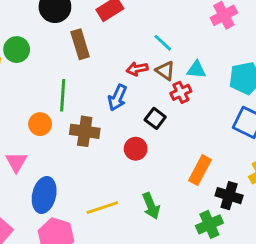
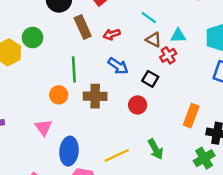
red arrow: (137, 69) -> (112, 34), moved
blue arrow: (117, 98) -> (118, 66), turned -72

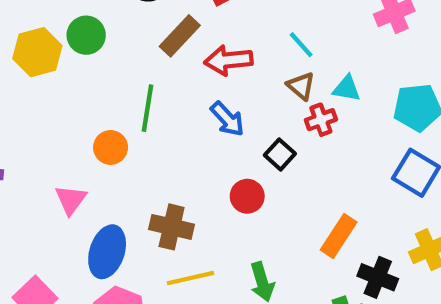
brown rectangle: (83, 27) -> (180, 36), turned 55
red arrow: (112, 34) -> (228, 60), size x1.5
brown cross: (95, 96) -> (172, 227), moved

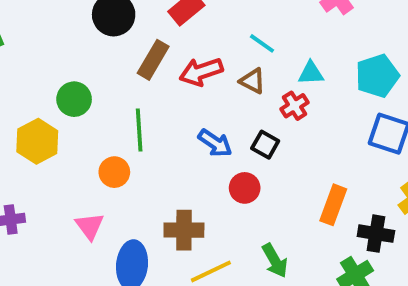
green circle: (86, 35) -> (74, 99), moved
yellow hexagon: (37, 52) -> (37, 141), moved
brown triangle: (301, 86) -> (252, 81), moved
blue arrow: (227, 119) -> (215, 143), moved

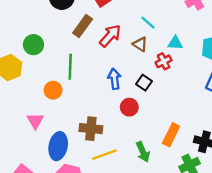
red arrow: (201, 72) -> (110, 36), turned 145
blue arrow: (215, 143) -> (114, 79), turned -138
orange rectangle: (333, 205) -> (171, 135), moved

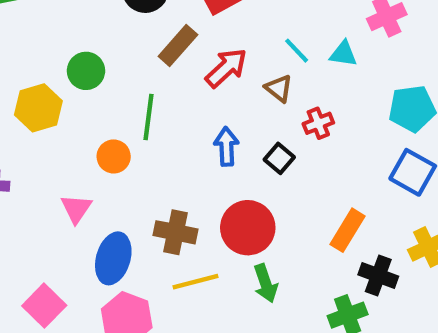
cyan triangle: (175, 43) -> (343, 54), moved
red circle: (129, 107) -> (248, 228), moved, size x1.6
orange rectangle: (171, 135) -> (348, 230), moved

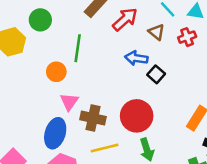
red cross: (318, 123) -> (187, 37), moved
blue arrow: (226, 146) -> (136, 58), moved, turned -80
pink triangle: (76, 209) -> (69, 102), moved

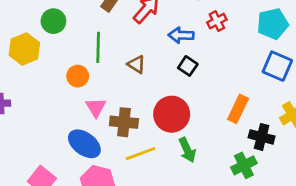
brown triangle: (156, 32) -> (136, 64), moved
blue arrow: (136, 58) -> (181, 35), moved
blue ellipse: (55, 133) -> (84, 144), turned -64

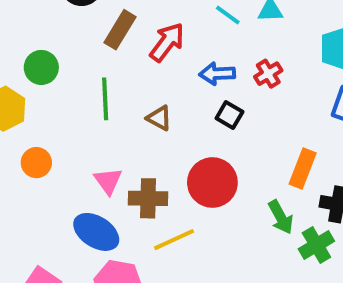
red cross: (217, 21) -> (268, 74), moved
orange circle: (78, 76) -> (36, 163), moved
green arrow: (187, 150) -> (281, 217), moved

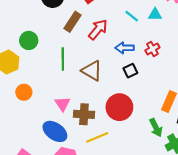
black square: (229, 115) -> (130, 71), turned 32
brown triangle: (159, 118) -> (92, 71), size x1.5

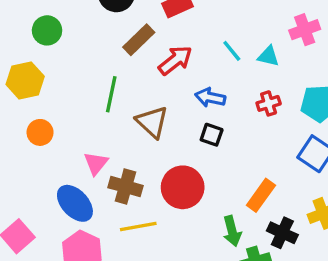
green circle: (29, 40) -> (47, 30), moved
red cross: (152, 49) -> (269, 103), moved
black square: (130, 71) -> (212, 135), turned 32

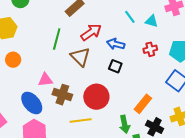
red arrow: (175, 60) -> (91, 32), moved
pink triangle: (96, 163) -> (45, 80), turned 42
yellow line: (138, 227) -> (81, 121), moved

